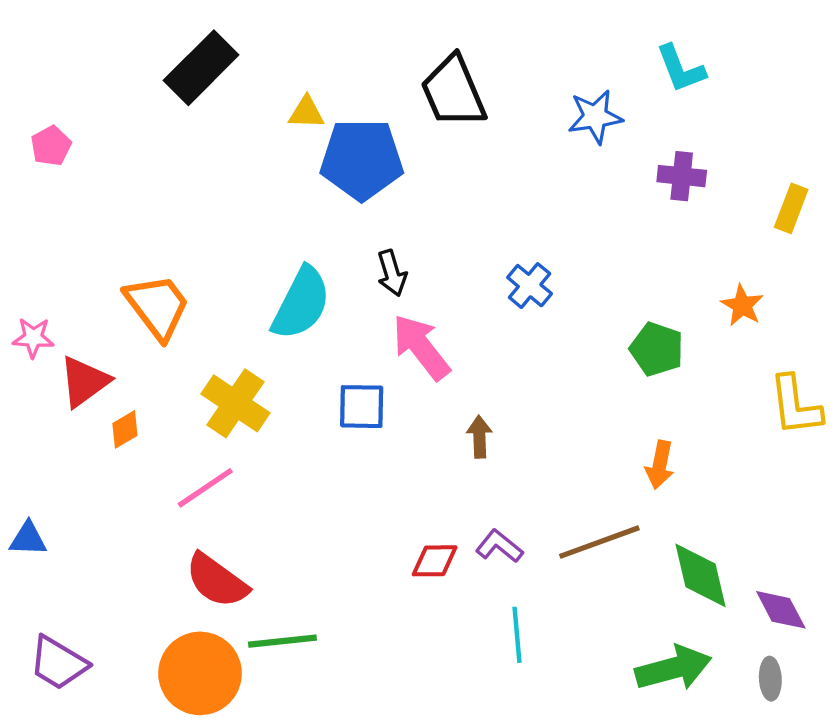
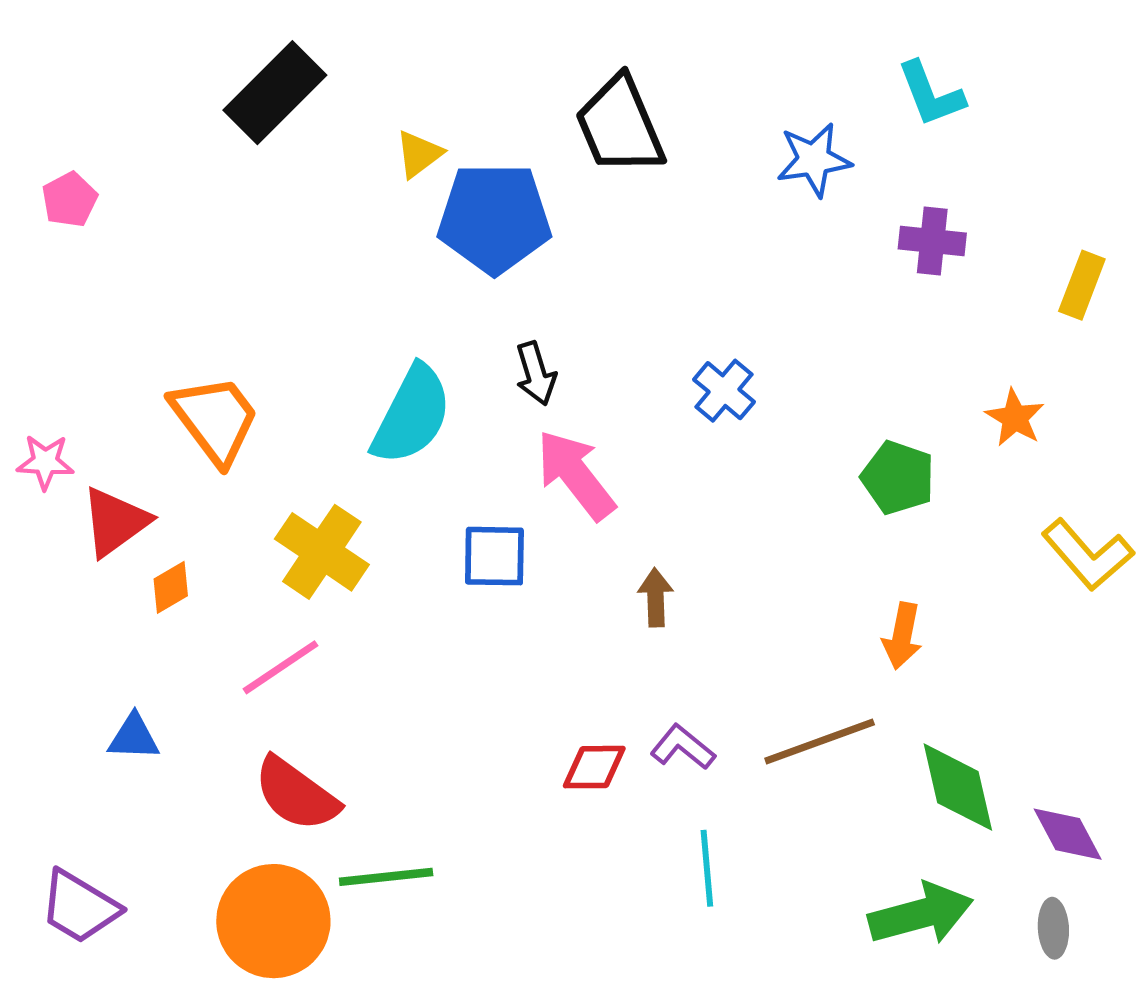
yellow triangle: (306, 112) -> (419, 154), turned -39
yellow L-shape: (795, 405) -> (1088, 555), turned -34
blue triangle: (28, 539) -> (134, 737), moved

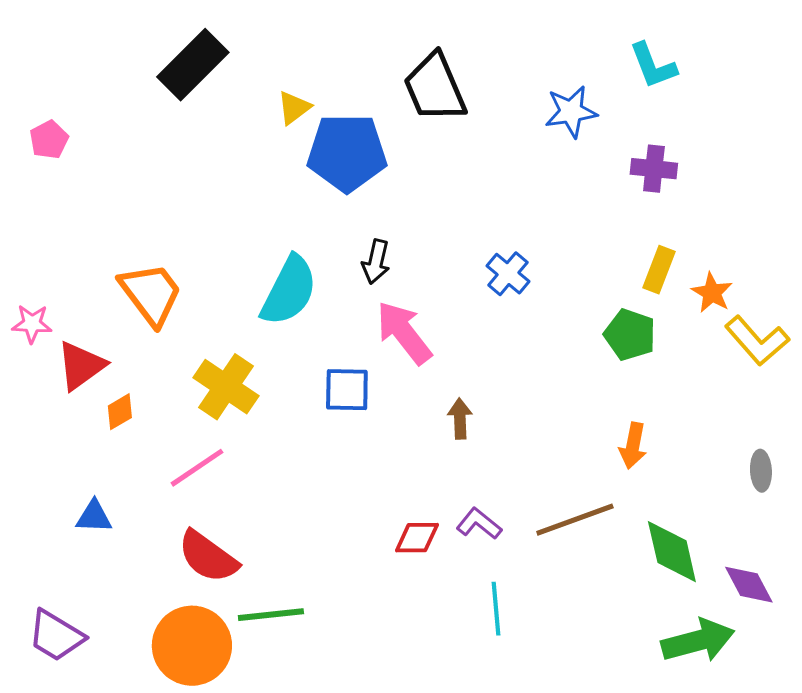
yellow rectangle: (1082, 285) -> (659, 270), moved
black arrow: (536, 374) -> (376, 262), turned 30
yellow L-shape: (1088, 555) -> (757, 341), moved
green arrow: (921, 914) -> (698, 641), moved
gray ellipse: (1053, 928) -> (761, 471), moved

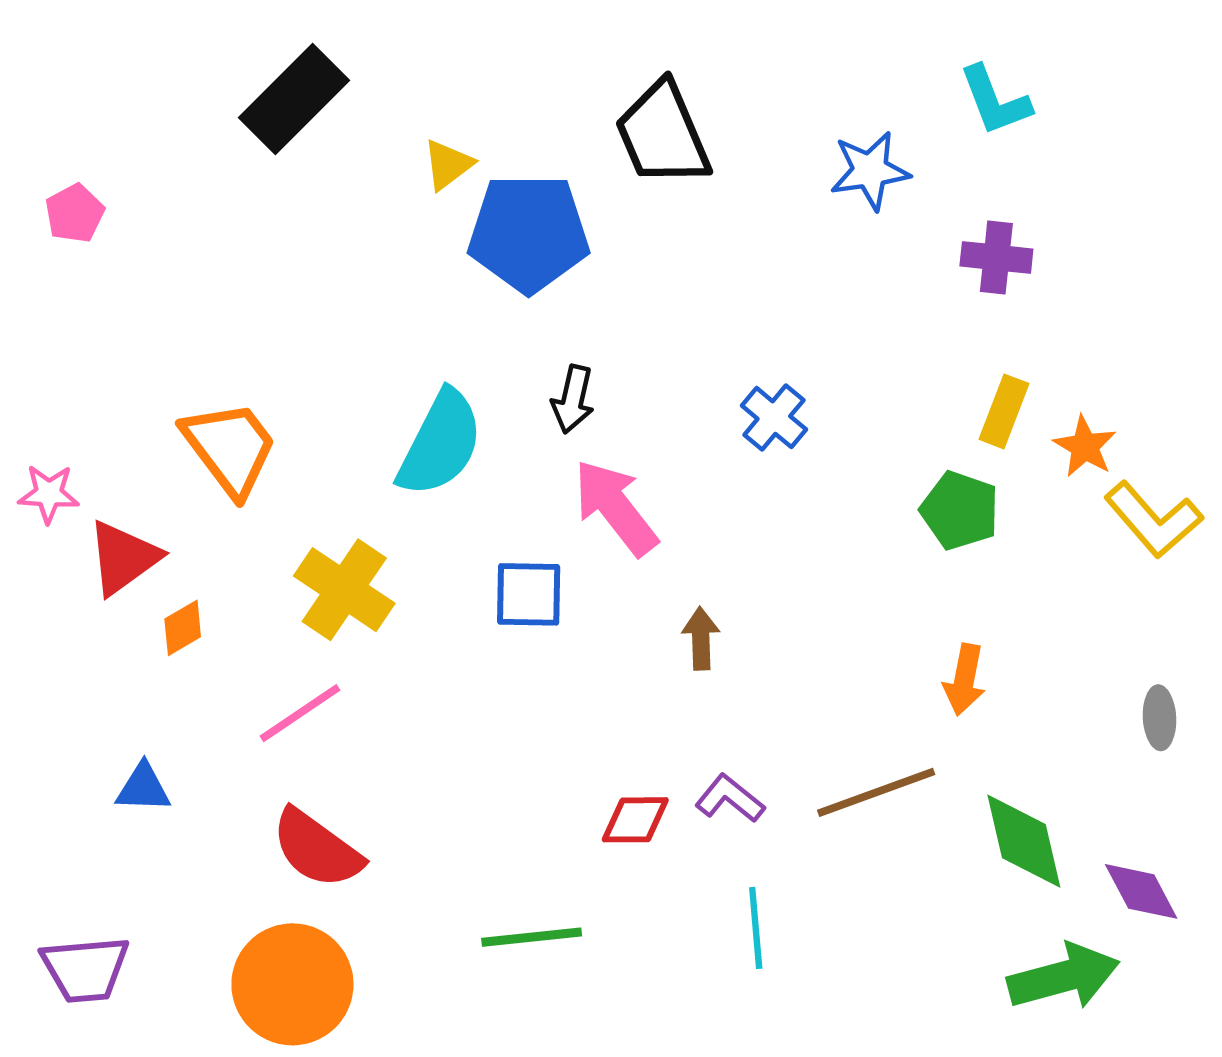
green line: (271, 615) -> (532, 937), moved
purple trapezoid: (56, 636) -> (85, 969), turned -36

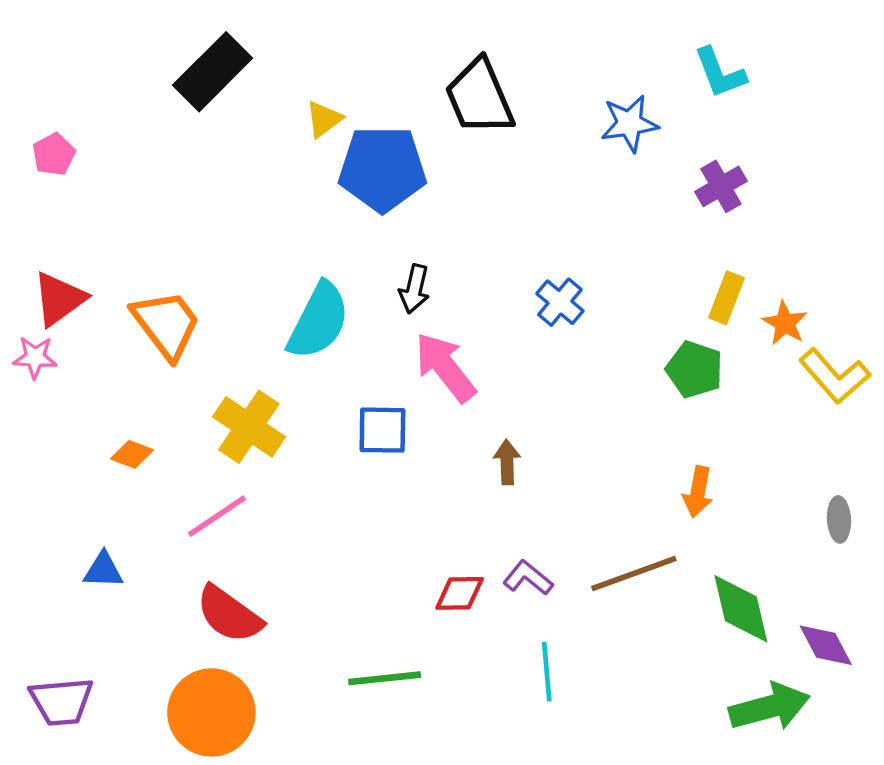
purple cross: (996, 258) -> (721, 186), turned -36
red triangle: (123, 558) -> (59, 299), moved
orange diamond: (183, 628) -> (132, 454), turned 51

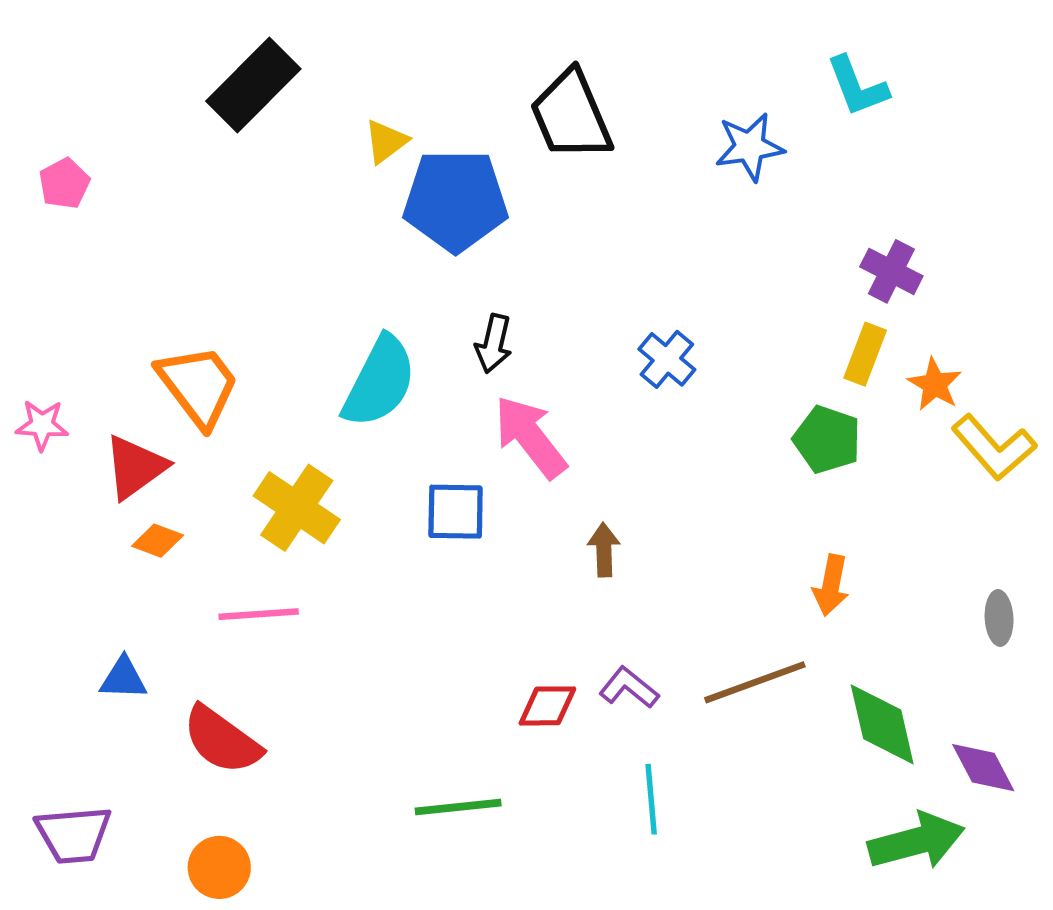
purple cross: (721, 186) -> (891, 271), moved, turned -33
red triangle: (59, 299) -> (135, 467), moved
pink line: (217, 516) -> (259, 614), turned 30
red semicircle: (229, 614) -> (222, 740), moved
orange circle: (211, 712) -> (219, 867), moved, size x0.6

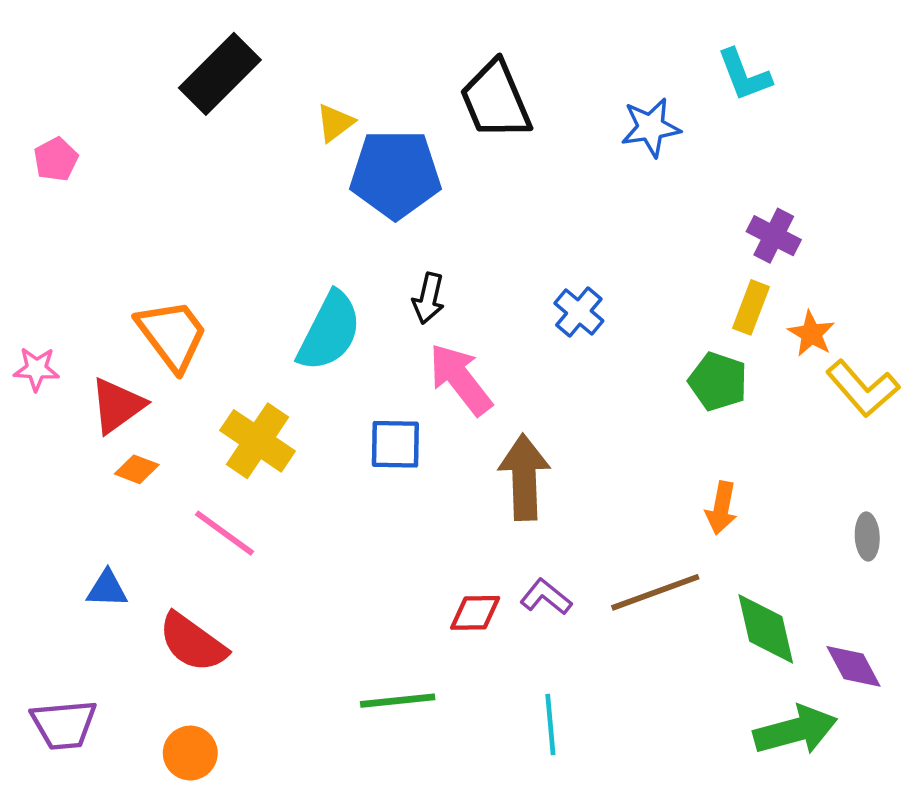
brown arrow: (604, 550) -> (524, 477), size x1.8
pink line: (259, 614) -> (224, 533), turned 40
cyan line: (651, 799) -> (550, 725), moved

